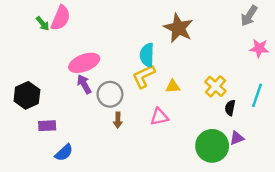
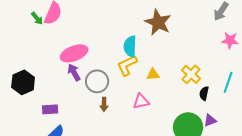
purple rectangle: (47, 126) -> (50, 109), moved

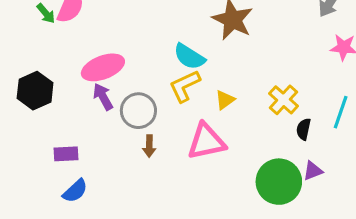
cyan semicircle: (130, 46) -> (189, 57), turned -60
yellow triangle: (153, 74) -> (225, 100), turned -32
black hexagon: (23, 82) -> (35, 91), moved
pink triangle: (141, 101) -> (206, 141), size x1.5

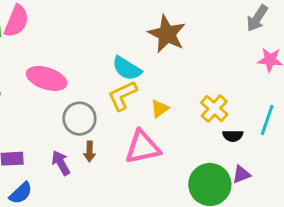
pink ellipse: (103, 67) -> (47, 78), turned 39
purple arrow: (103, 97) -> (61, 163), moved
black semicircle: (304, 129) -> (233, 136), turned -102

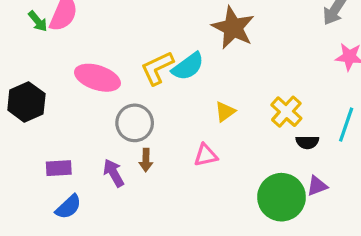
cyan semicircle: (127, 68) -> (188, 66), turned -68
yellow L-shape: (122, 96) -> (157, 68), moved
pink triangle: (143, 147) -> (206, 155), size x0.6

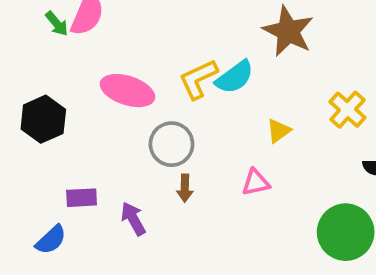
yellow cross: (286, 112) -> (348, 110), moved
purple arrow: (114, 173) -> (133, 219), moved
blue semicircle: (68, 207) -> (51, 240), moved

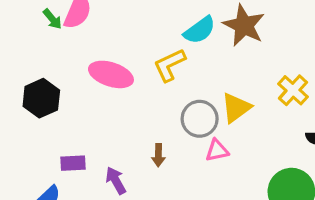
cyan semicircle: (235, 77) -> (200, 30), moved
yellow triangle: (279, 131) -> (236, 108), size x1.5
gray circle: (171, 144) -> (200, 119), moved

